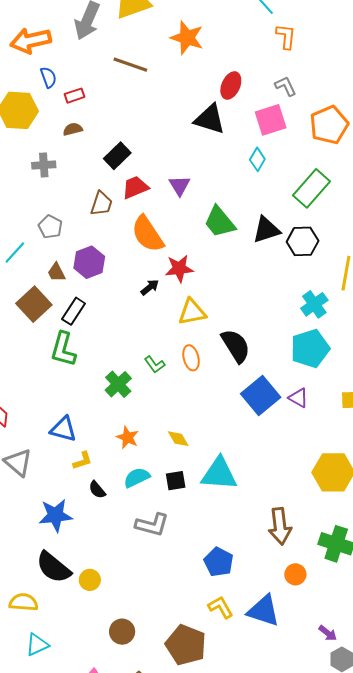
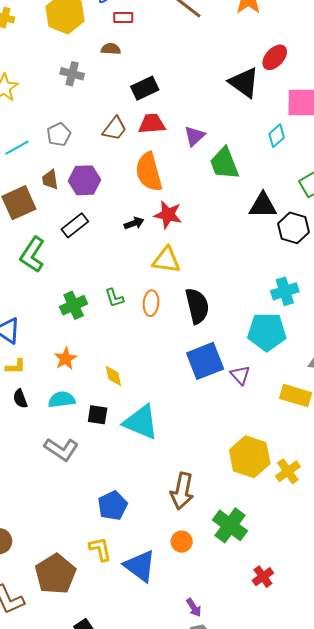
green trapezoid: (220, 222) -> (224, 163), moved
black rectangle: (74, 311) -> (75, 225), moved

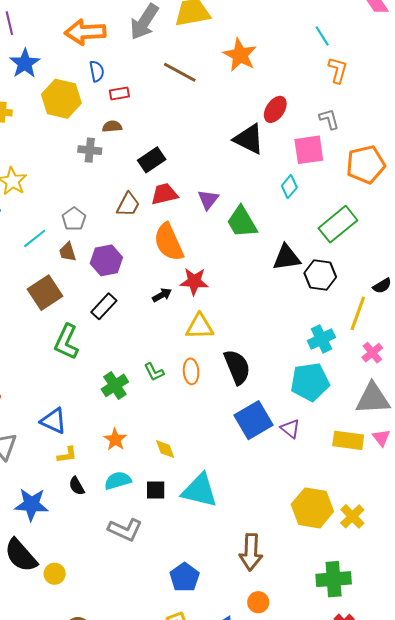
gray cross: (72, 74) -> (90, 150), moved
brown trapezoid: (50, 180) -> (68, 252), moved
green cross: (230, 525) -> (334, 579), moved, turned -32

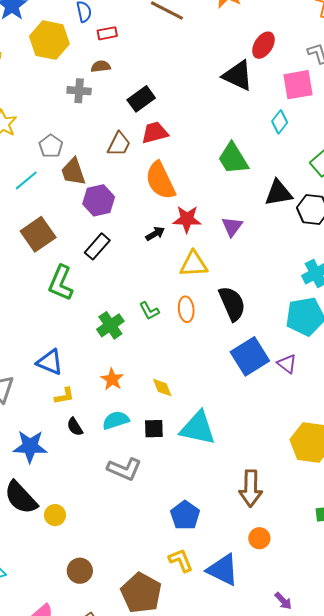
purple triangle: (208, 200) -> (232, 227), moved
gray pentagon: (74, 219) -> (51, 146), moved
brown trapezoid: (68, 252) -> (73, 172), moved, size x1.4

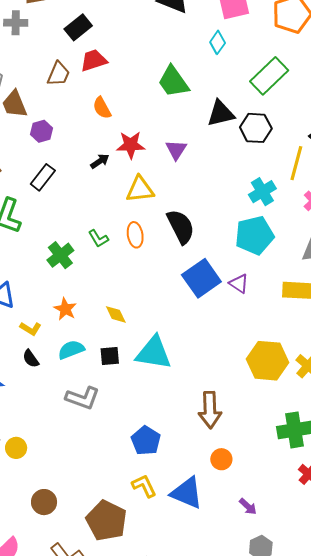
orange semicircle: (160, 181) -> (102, 108), size x0.6
purple hexagon: (99, 200) -> (41, 131), size x0.7
yellow L-shape: (64, 396) -> (31, 329), moved, turned 45
purple arrow: (283, 601) -> (248, 506), moved

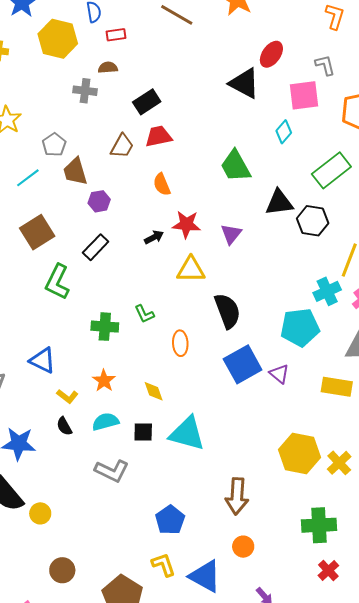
cyan cross: (262, 192) -> (327, 291), moved
orange ellipse: (135, 235) -> (180, 343), moved
green cross: (60, 255) -> (105, 327), turned 36

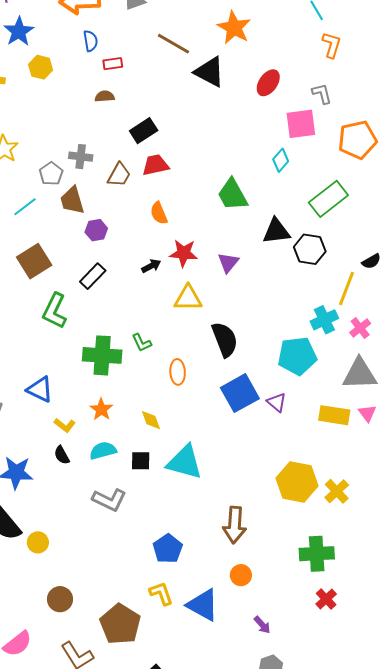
yellow hexagon: (58, 39) -> (41, 67), moved, size x0.6
black triangle: (244, 83) -> (210, 72), moved
gray cross: (85, 91) -> (81, 157), moved
green cross: (105, 327) -> (102, 355), size x1.4

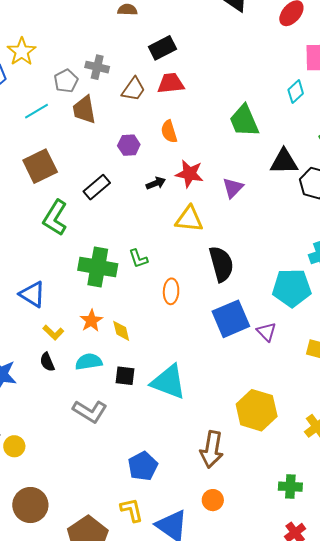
purple hexagon: (96, 230) -> (129, 145), moved
yellow diamond: (151, 420) -> (121, 331), moved
yellow hexagon: (297, 482) -> (257, 410), moved
green cross: (317, 554) -> (290, 487), size x0.7
brown circle: (60, 599) -> (30, 505), size x1.4

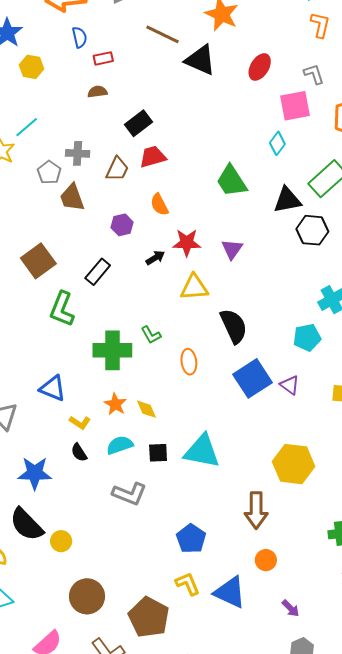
cyan line: (37, 111) -> (27, 127), moved
black triangle: (284, 162) -> (287, 200), moved
cyan pentagon: (292, 288) -> (307, 337), size x0.7

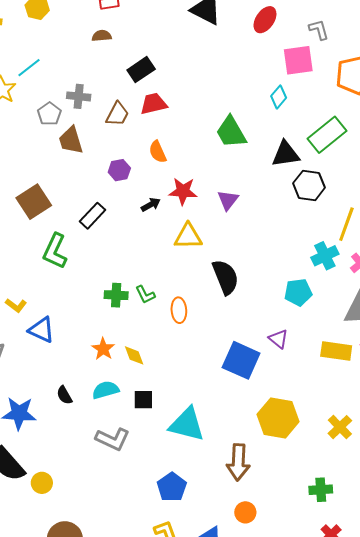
green L-shape: (151, 335) -> (145, 295), moved
green cross: (112, 350) -> (116, 295), moved, size x0.6
blue square: (253, 378) -> (241, 360), moved, turned -36
yellow L-shape: (80, 422) -> (16, 305), moved
cyan triangle: (202, 451) -> (187, 424), moved

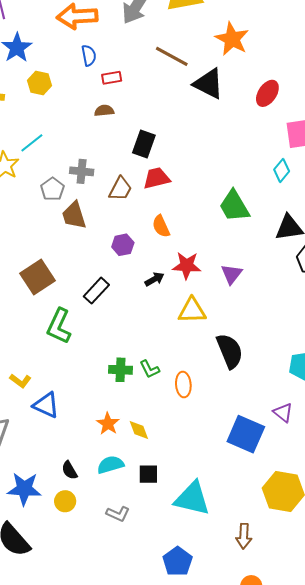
black rectangle: (141, 70) -> (144, 144), turned -36
gray L-shape: (113, 439) -> (118, 514), size x0.7
brown arrow: (238, 462) -> (244, 536), size x0.7
yellow circle: (42, 483) -> (65, 501), moved

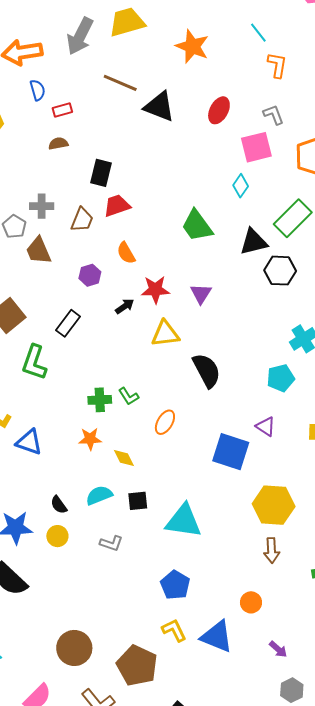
orange star: (232, 39) -> (192, 46), moved
orange ellipse: (183, 384) -> (165, 422), moved, turned 40
orange star: (108, 424) -> (90, 439), moved, turned -30
brown arrow: (244, 536) -> (272, 550), moved

